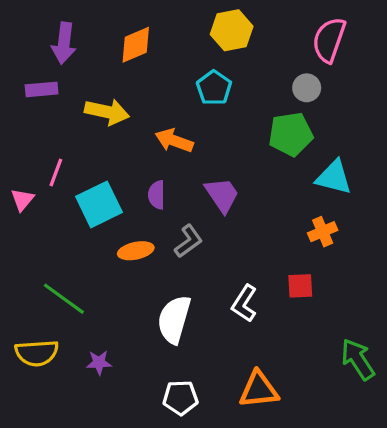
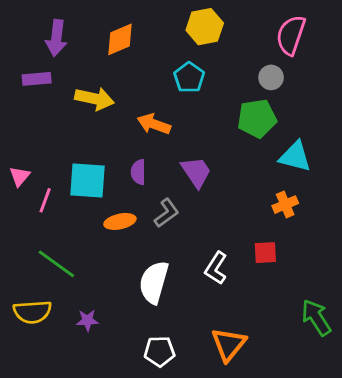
pink line: (56, 172) -> (45, 200), moved
cyan square: (99, 204) -> (87, 181), turned 30
orange triangle: (259, 390) -> (229, 344), turned -45

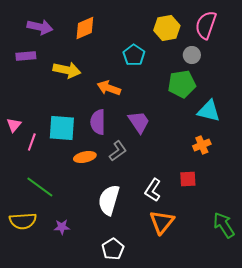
yellow hexagon: (205, 27) -> (167, 28), moved
purple arrow: (56, 38) -> (40, 27), turned -85
purple semicircle: (138, 172) -> (98, 122), size x1.4
orange triangle: (229, 344) -> (162, 222), moved
white pentagon: (159, 351) -> (113, 249), turned -30

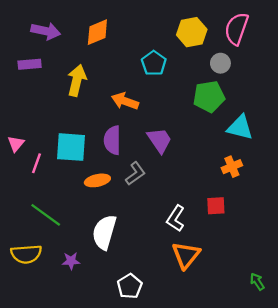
yellow arrow: (67, 70) -> (77, 80), turned -88
white semicircle: (109, 200) -> (104, 232), moved
green arrow: (224, 225) -> (257, 282), moved, size x0.6

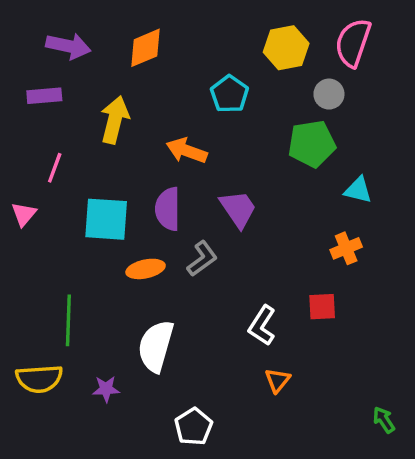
cyan triangle: (240, 128) -> (358, 190), size x0.7
pink line: (37, 163) -> (55, 168), moved
green line: (46, 215) -> (68, 320), turned 56
orange triangle: (186, 255) -> (278, 380), size x0.6

